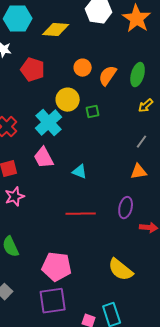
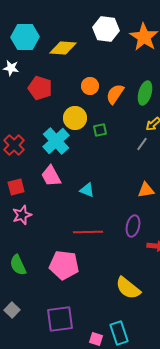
gray line: (142, 142) -> (142, 144), moved
pink pentagon: (57, 267) -> (64, 265), moved

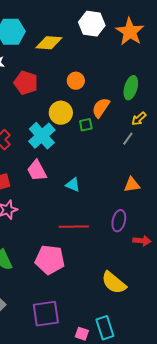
orange semicircle: (115, 94) -> (101, 108), moved

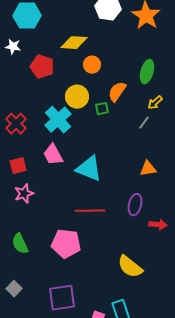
yellow diamond: (49, 43) -> (74, 43), moved
cyan triangle: (73, 185) -> (89, 169), size x1.8

